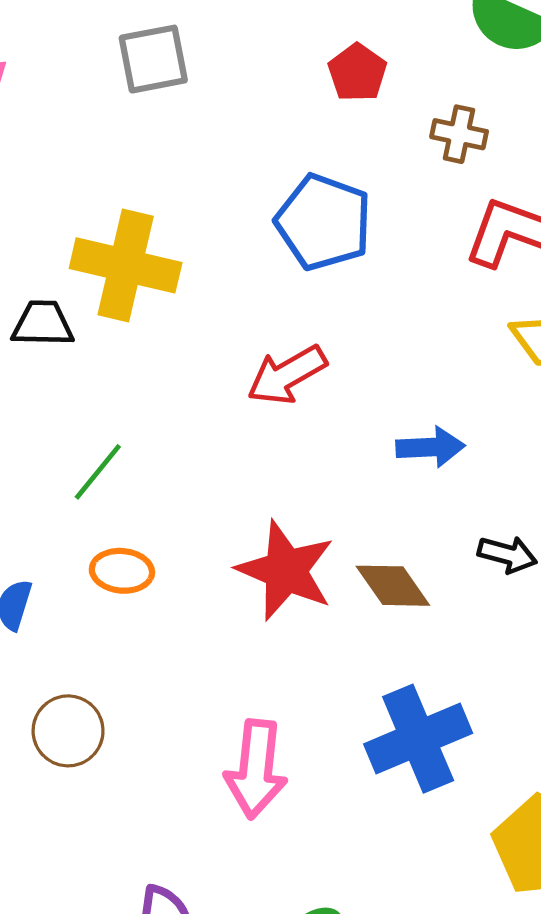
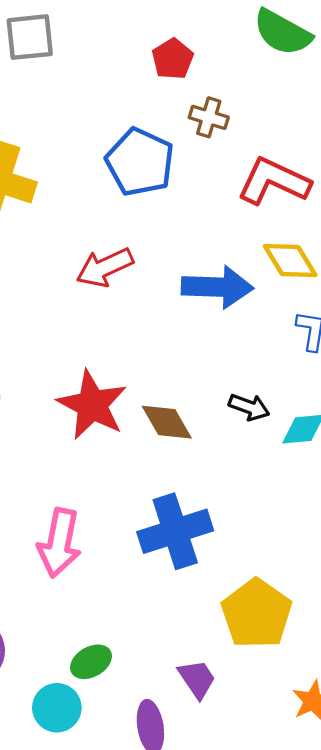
brown cross: (459, 134) -> (209, 117), moved
blue arrow: (430, 447) -> (217, 287), moved, size x1.5

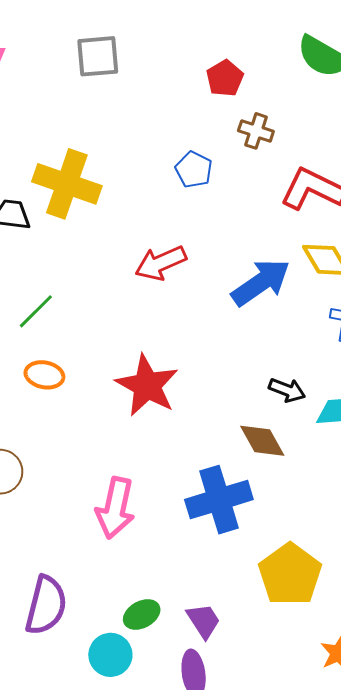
blue pentagon: (140, 162) -> (194, 170), size x0.6
blue arrow: (217, 287) -> (261, 282), turned -38
brown diamond: (167, 422) -> (262, 441), moved
purple trapezoid: (197, 679) -> (203, 621), moved

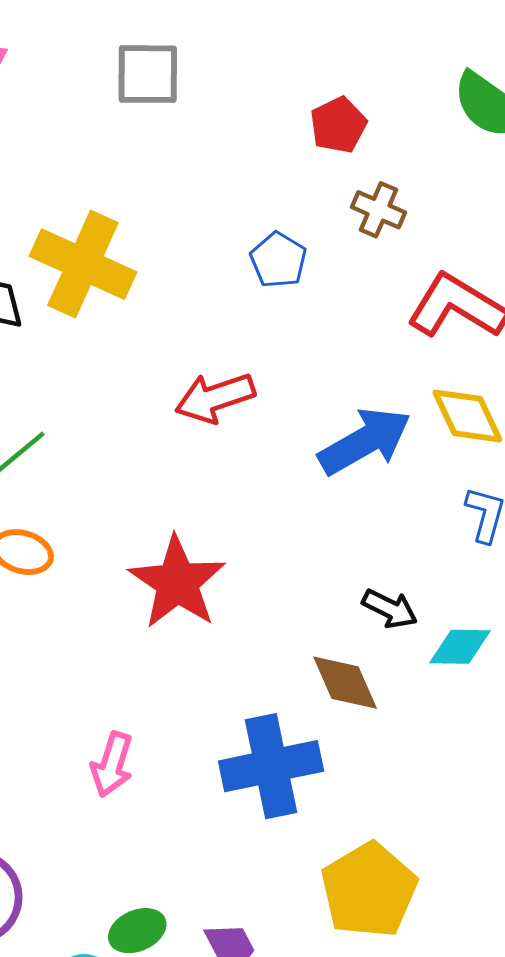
pink arrow: (115, 508) -> (112, 765), size x0.7

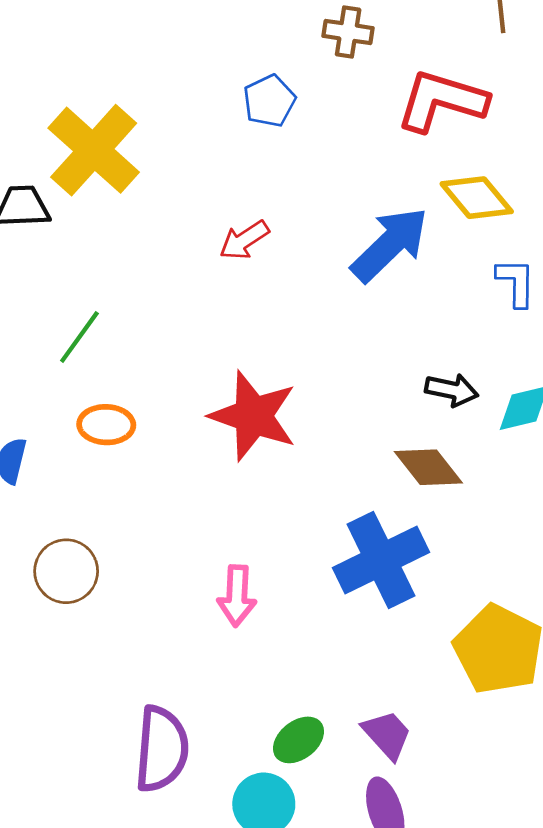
blue pentagon: (278, 260) -> (269, 101), turned 30
yellow cross: (83, 264) -> (94, 150), turned 32
red arrow: (215, 398) -> (244, 240), size x0.7

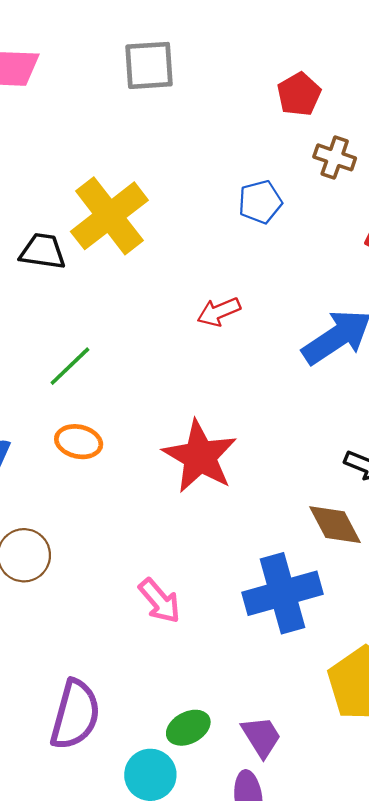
pink arrow: (237, 596) -> (160, 601), turned -54

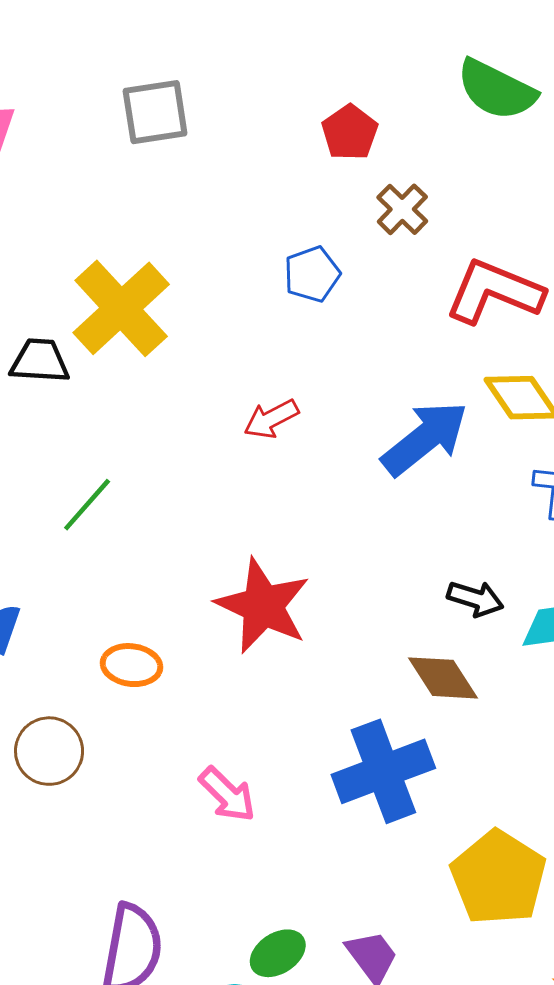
brown cross: (335, 157) -> (402, 209), turned 30
orange ellipse: (79, 442) -> (131, 665), moved

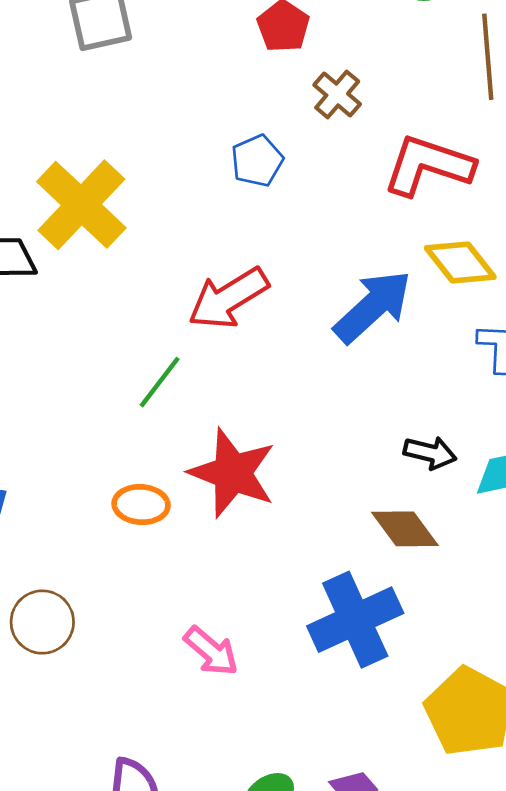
red arrow: (271, 419) -> (228, 298), size x1.6
green line: (87, 505) -> (160, 382), moved
orange ellipse: (131, 665) -> (141, 505), moved

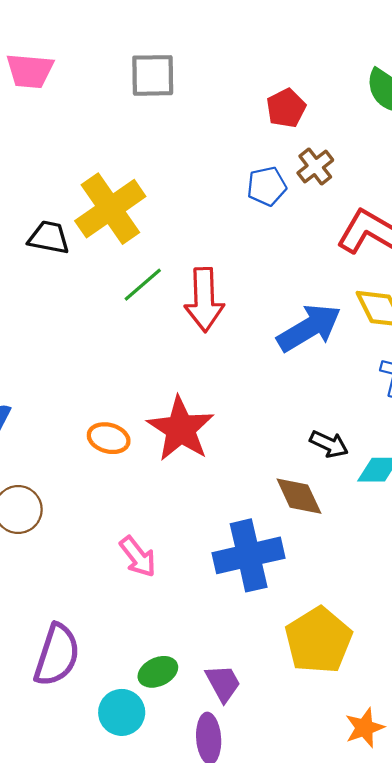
blue pentagon: (257, 161) -> (267, 186), moved
red arrow: (228, 298) -> (204, 300), turned -72
green line: (160, 382) -> (143, 285), moved

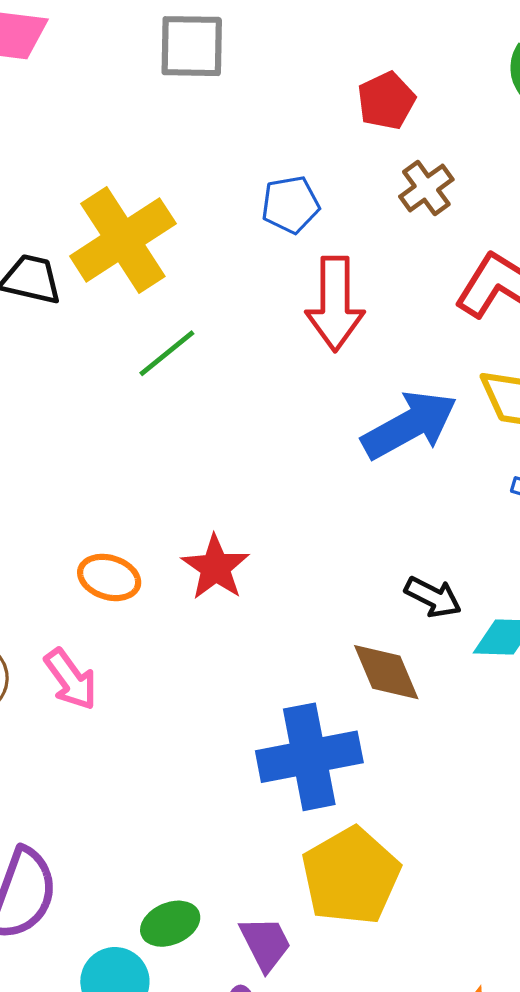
blue pentagon: (267, 186) -> (290, 205), moved
red arrow: (204, 300) -> (335, 304), moved
red star: (181, 429) -> (215, 567), size x0.7
pink arrow: (138, 557) -> (71, 679), moved
yellow pentagon: (319, 640) -> (351, 876), moved

